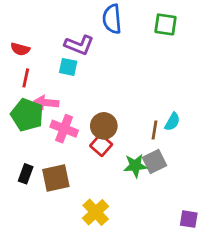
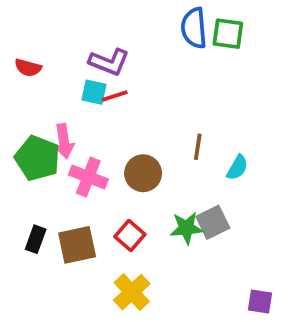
blue semicircle: (112, 19) -> (194, 28), moved
red line: (26, 78) -> (115, 96), moved, turned 60
pink arrow: (46, 103) -> (64, 141), turned -105
brown line: (155, 130) -> (198, 147), moved
red square: (101, 145) -> (130, 235), moved

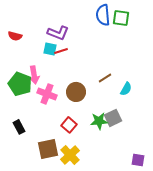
brown line: (198, 147) -> (105, 78), turned 48
black rectangle: (36, 239) -> (19, 127), turned -48
brown square: (77, 245) -> (48, 149), moved

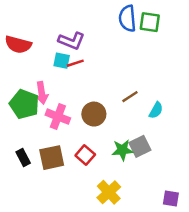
red semicircle: (15, 36) -> (18, 45), size x1.5
brown square: (48, 149) -> (52, 158), moved
yellow cross: (70, 155) -> (109, 192), moved

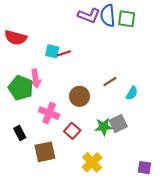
purple L-shape: (72, 41) -> (89, 16), moved
pink cross: (58, 117) -> (49, 113), moved
brown square: (52, 158) -> (45, 152), moved

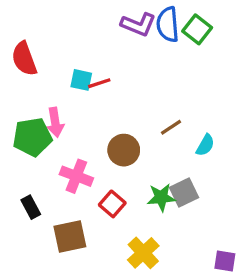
green square: (127, 19) -> (197, 29), turned 30
red semicircle: (16, 38) -> (24, 59), turned 55
green pentagon: (21, 88) -> (32, 137), turned -30

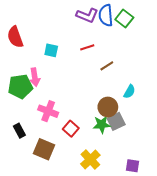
red line: (99, 83) -> (87, 47), moved
brown line: (171, 127) -> (107, 66), moved
brown circle: (124, 150) -> (108, 107), moved
brown square: (70, 237) -> (44, 149), turned 35
purple square: (225, 261) -> (133, 166), moved

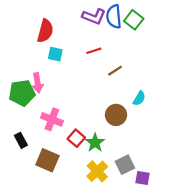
red semicircle: (15, 37) -> (45, 31), moved, turned -145
gray square: (116, 121) -> (125, 165), moved
green star: (102, 125) -> (95, 143), moved, turned -30

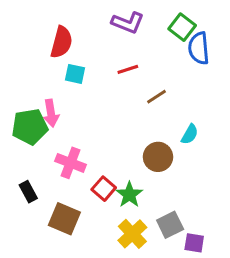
blue semicircle: (114, 17) -> (199, 48), moved

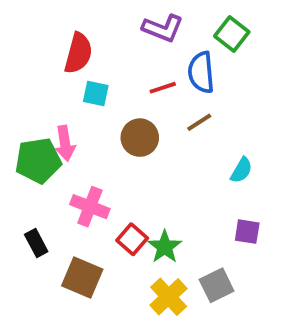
blue semicircle: (199, 48) -> (201, 72), moved
brown circle: (158, 157) -> (140, 138), moved
purple square: (194, 243) -> (247, 232), moved

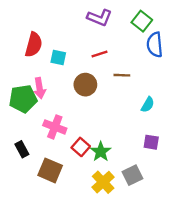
red semicircle: (78, 53) -> (34, 45), moved
blue semicircle: (201, 72) -> (155, 45), moved
brown line: (199, 122) -> (122, 75), turned 35

